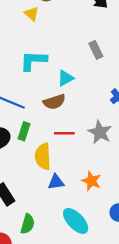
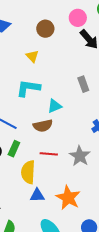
yellow triangle: (32, 14) -> (32, 56), moved
orange star: (91, 181) -> (68, 198), size x1.4

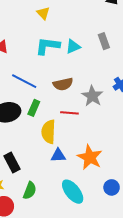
yellow triangle: (32, 56) -> (43, 13), moved
cyan triangle: (55, 106) -> (73, 46), moved
gray star: (80, 156) -> (92, 96), moved

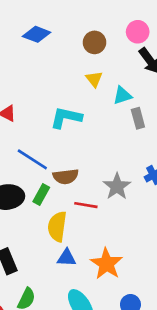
yellow triangle: (43, 13) -> (94, 79), moved
cyan triangle: (73, 46) -> (122, 95), moved
brown semicircle: (63, 84) -> (66, 176), moved

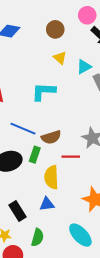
blue triangle: (67, 258) -> (47, 204), moved

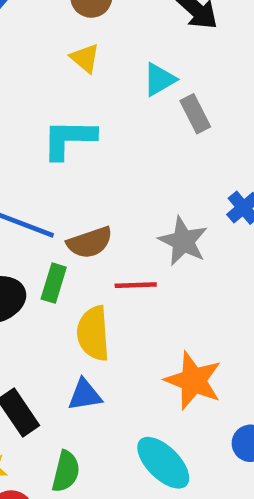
yellow triangle: (60, 58) -> (85, 58), moved

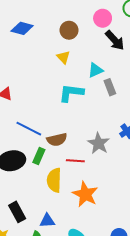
cyan L-shape: (69, 139) -> (71, 93), moved
orange star: (193, 381) -> (85, 194), moved
blue triangle: (85, 395) -> (47, 221), moved

